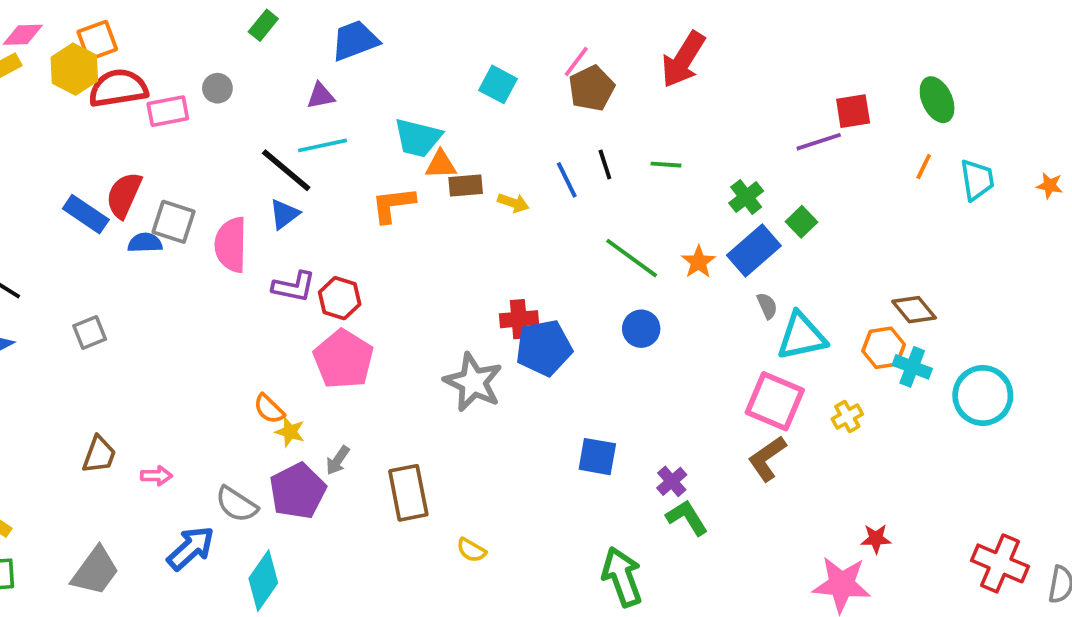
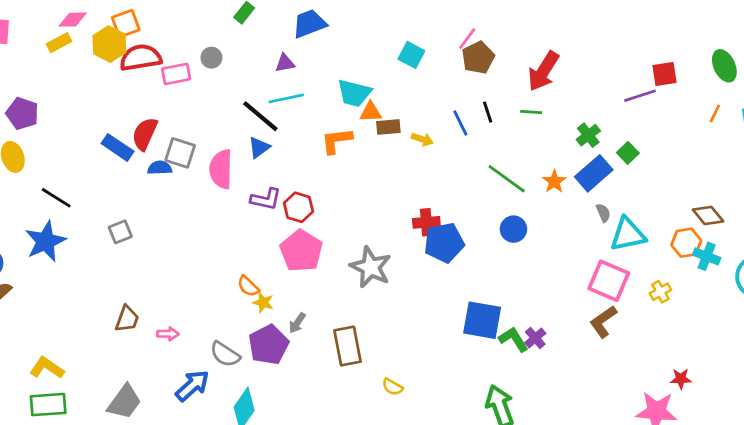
red arrow: (683, 60) -> (543, 71), moved
gray star: (473, 382) -> (371, 267), moved
blue square: (597, 457) -> (482, 320), size x1.4
green L-shape: (687, 518) -> (513, 339), moved

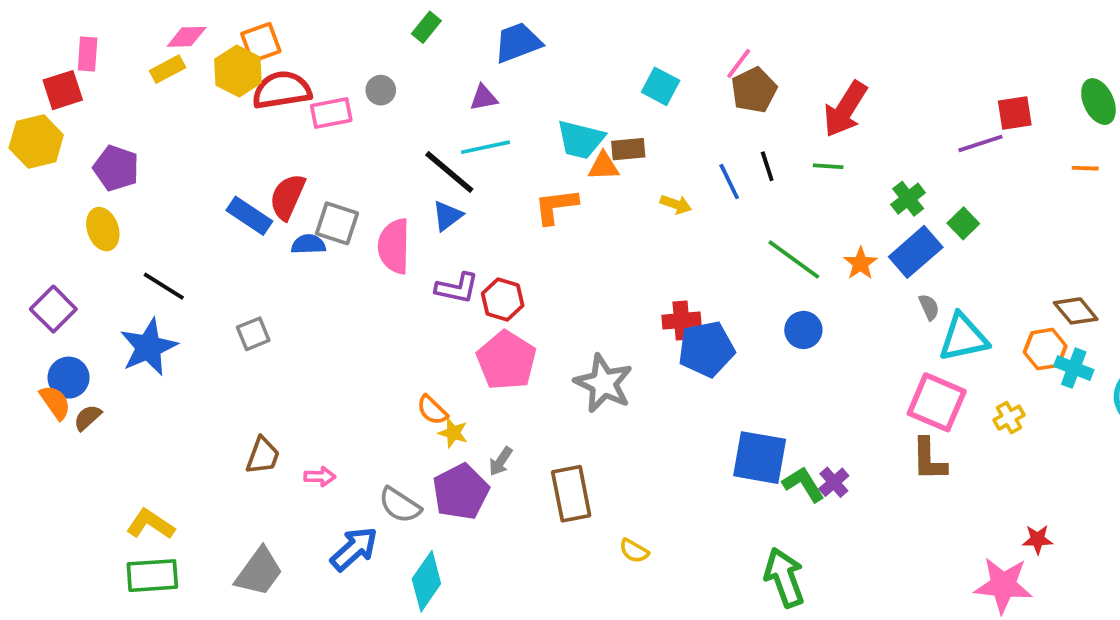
orange line: (715, 113) -> (1085, 168), turned 66
brown rectangle: (388, 127) -> (628, 149), moved
brown L-shape: (603, 322) -> (929, 459), turned -56

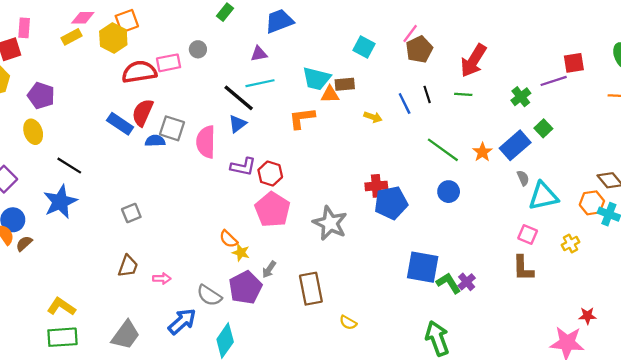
red semicircle: (282, 90) -> (139, 72), moved
green cross: (908, 199) -> (521, 97), moved
gray square: (253, 334) -> (131, 213), moved
pink square: (937, 402) -> (528, 234), size x0.6

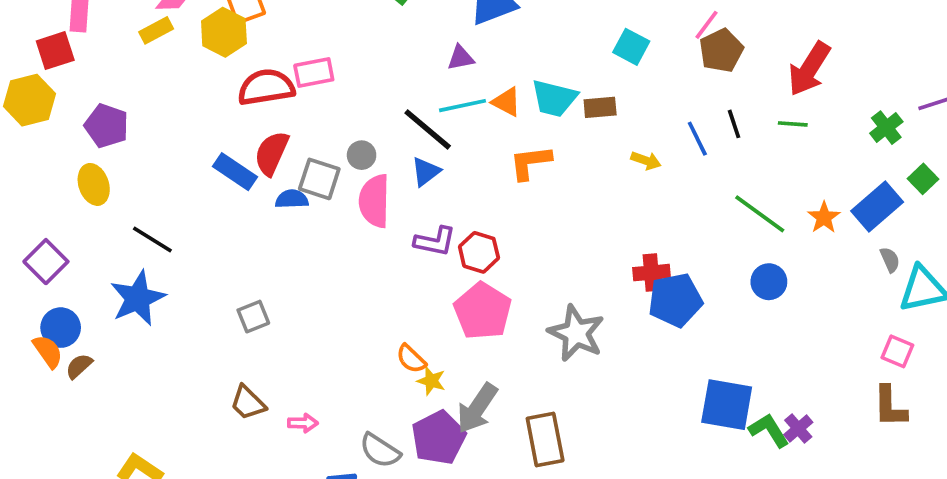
gray circle: (198, 49) -> (362, 155), moved
orange triangle: (330, 94) -> (507, 102), moved, turned 30
brown trapezoid: (128, 266) -> (248, 403), turned 115
gray arrow: (269, 269) -> (477, 408), size x1.8

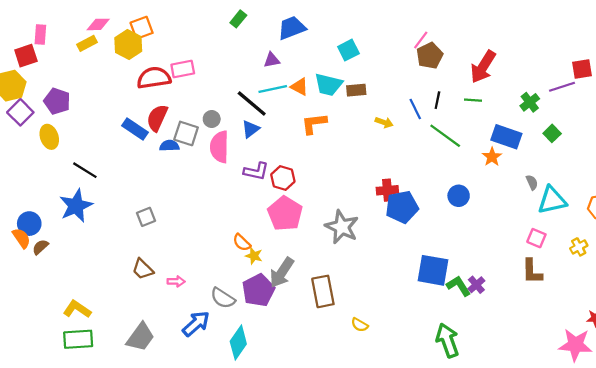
cyan square: (631, 47) -> (348, 50), moved, turned 35
black line: (734, 124) -> (437, 100), turned 30
blue rectangle: (877, 206) -> (506, 137), moved, turned 60
green line: (760, 214) -> (445, 136), moved
purple square: (46, 262) -> (20, 112), moved

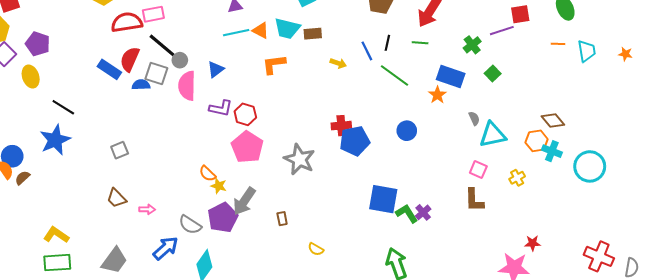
black line: (252, 103) -> (162, 46), moved
brown rectangle: (323, 291) -> (282, 219), size x0.5

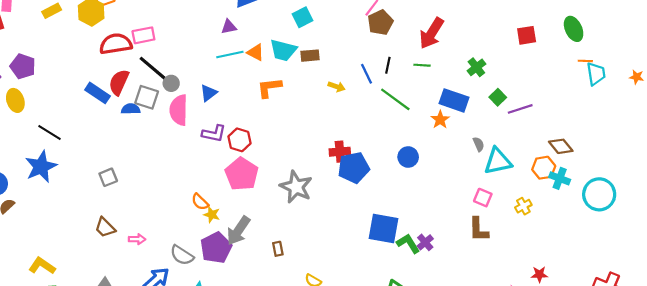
purple line: (502, 31) -> (520, 109), moved
orange line: (558, 44) -> (585, 61), moved

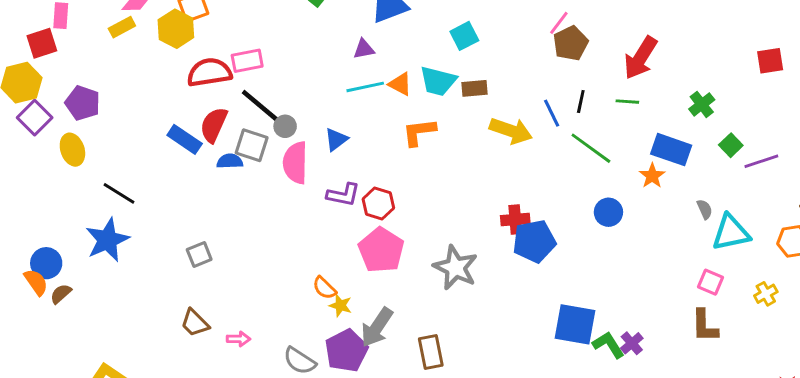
yellow arrow: (337, 87) -> (511, 131), size x1.8
blue circle: (408, 157) -> (608, 212), moved
brown rectangle: (278, 249) -> (431, 352), size x1.6

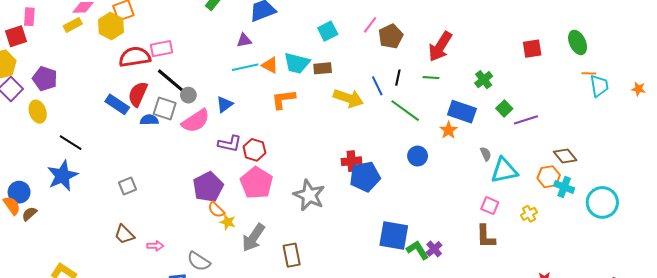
pink line: (559, 23) -> (370, 25), moved
cyan square: (464, 36) -> (328, 31), moved
pink semicircle: (295, 163) -> (196, 121), turned -124
purple pentagon: (346, 351) -> (208, 187), moved

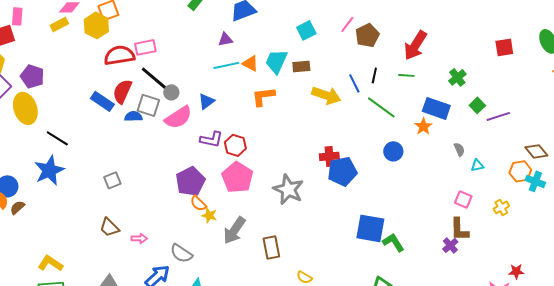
cyan trapezoid: (297, 63) -> (276, 61), turned 100
yellow ellipse: (38, 112) -> (25, 108), size x1.4
cyan triangle: (504, 170) -> (477, 165), size x0.5
purple cross: (434, 249) -> (450, 245), moved

